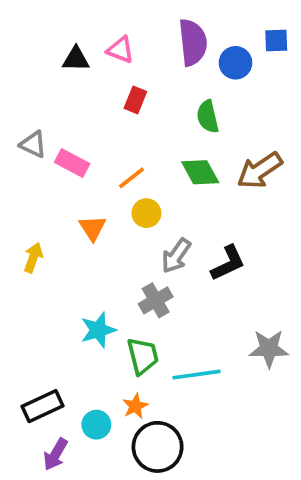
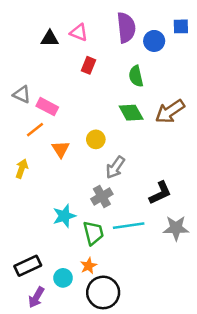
orange line: (132, 178) -> (35, 130), moved
black L-shape: (228, 263) -> (160, 193), moved
cyan line: (197, 375) -> (129, 226), moved

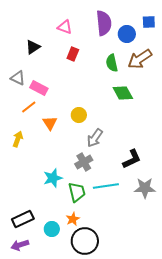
black triangle: (50, 39) -> (33, 47), moved, turned -35
brown arrow: (170, 111) -> (140, 59), moved
green diamond: (131, 113) -> (123, 93), moved
purple arrow: (36, 297) -> (20, 245), moved, turned 42

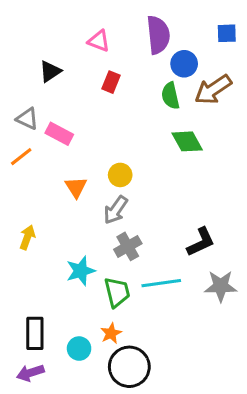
blue circle: (127, 34) -> (184, 64), moved
orange line: (29, 107) -> (21, 157), moved
gray arrow: (95, 138) -> (116, 210), moved
yellow arrow: (18, 139) -> (27, 237), moved
black rectangle: (23, 219) -> (35, 333), turned -65

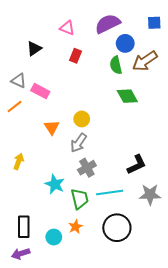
purple semicircle: (158, 35) -> (108, 24), turned -110
cyan star: (81, 271) -> (55, 184), turned -30
black circle: (129, 367) -> (117, 228), moved

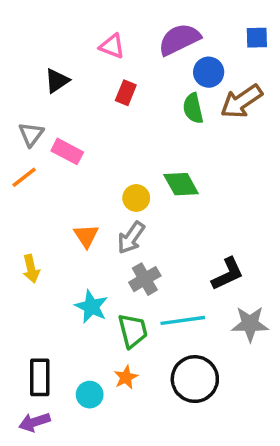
gray triangle: (19, 81) -> (31, 134), turned 42
green diamond: (127, 96) -> (181, 184), moved
orange triangle: (52, 127) -> (86, 236), moved
yellow arrow: (19, 161) -> (31, 269), turned 147

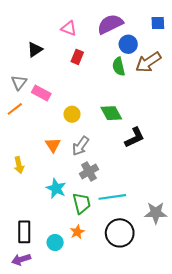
yellow circle: (136, 198) -> (72, 114), moved
black L-shape: (228, 274) -> (135, 138), moved
gray star: (250, 324) -> (156, 213), moved

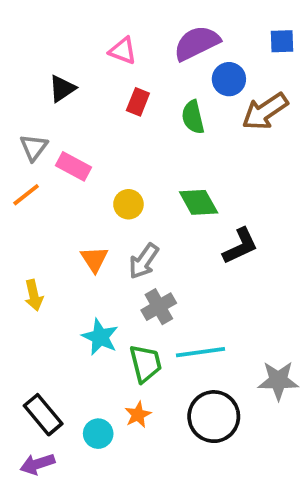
green semicircle: (119, 66) -> (193, 117), moved
black rectangle: (24, 232) -> (43, 415), turned -40

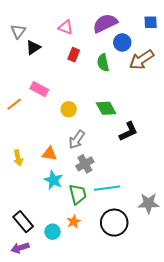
gray triangle: (34, 147) -> (18, 31), moved
orange triangle: (94, 259) -> (49, 154), moved, turned -49

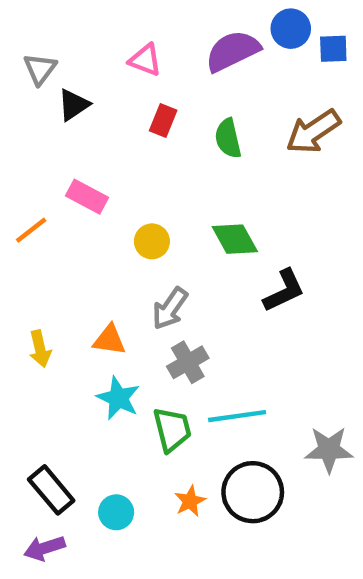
blue circle: (122, 42) -> (291, 29), moved
orange star: (74, 222) -> (190, 501), moved

